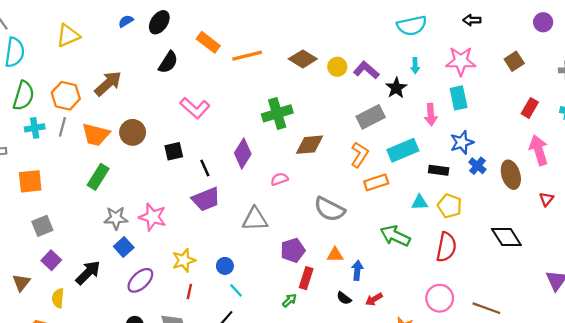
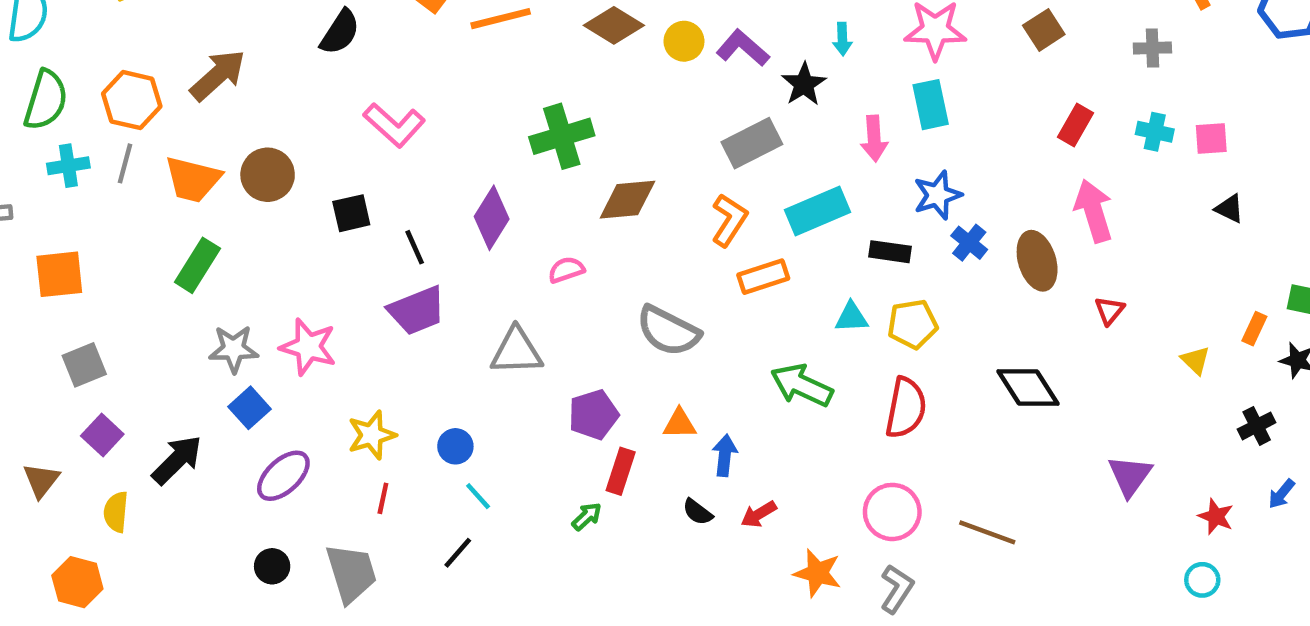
yellow pentagon: (450, 206) -> (913, 324), turned -30

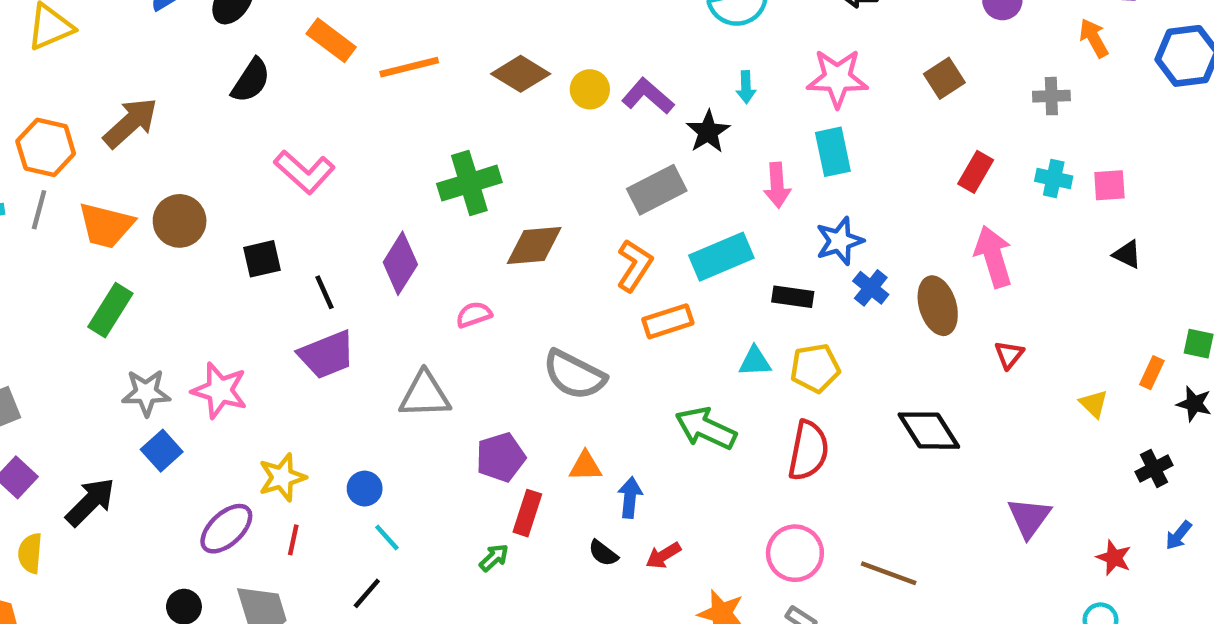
purple ellipse: (283, 476) -> (226, 529), moved

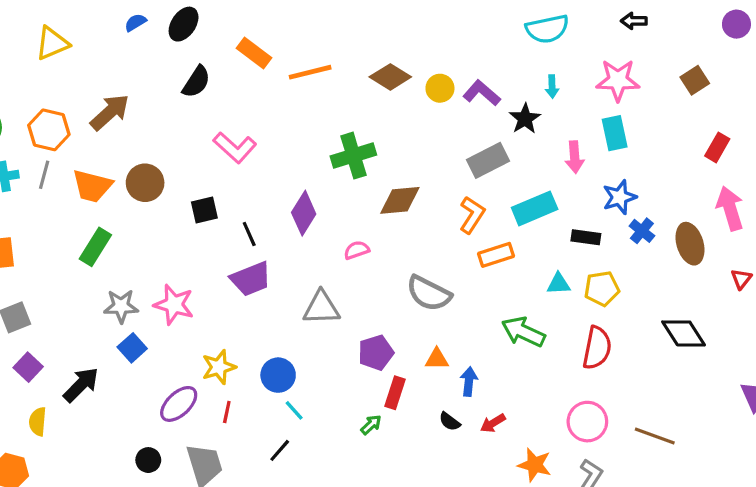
blue circle: (365, 489) -> (278, 375), size x1.4

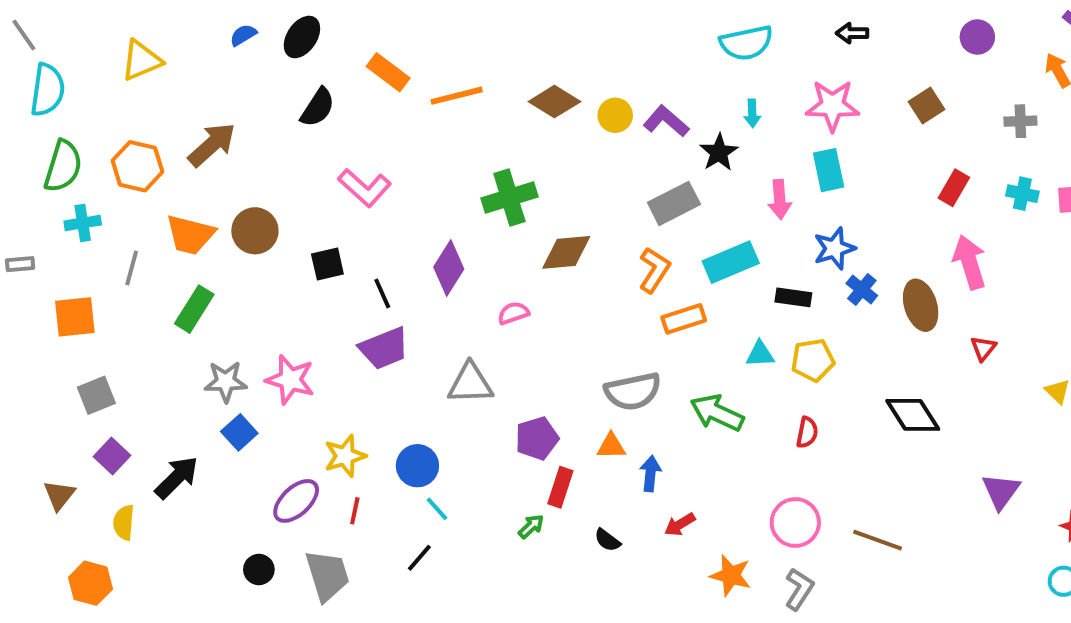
gray line: (44, 175) -> (132, 268), moved
gray semicircle: (429, 293) -> (633, 391), moved, turned -39
red semicircle: (597, 348) -> (807, 432), size x0.6
black semicircle: (450, 422) -> (607, 540), moved

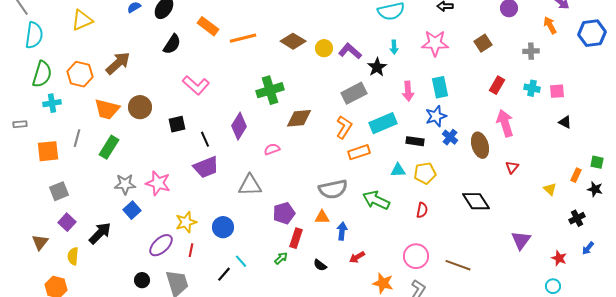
cyan rectangle: (829, 170) -> (440, 87), moved
gray line: (132, 268) -> (77, 138), moved
cyan line: (437, 509) -> (241, 261), moved

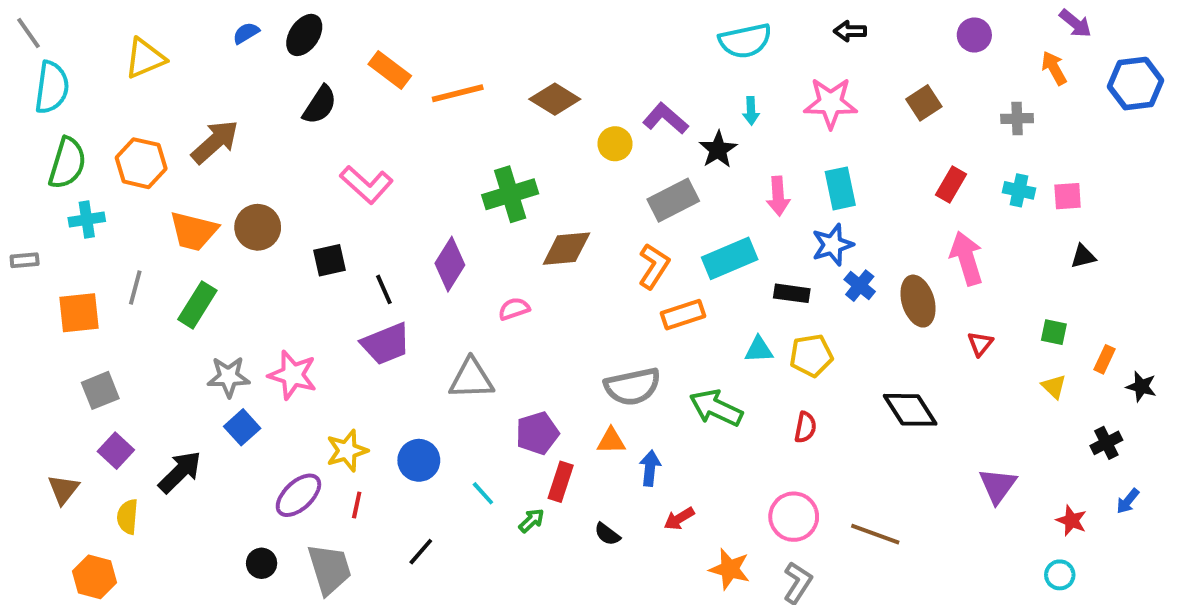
yellow circle: (324, 48) -> (615, 144), moved
black triangle: (565, 122) -> (1083, 256), turned -40
green square: (597, 162) -> (1054, 332), moved
cyan line: (241, 261) -> (483, 493), moved

